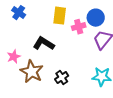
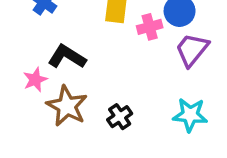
black L-shape: (44, 44) -> (67, 57), moved

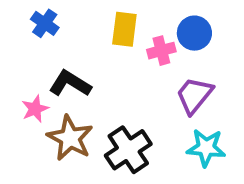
purple trapezoid: (192, 50) -> (194, 95), moved
black cross: (120, 117) -> (128, 150), size x1.6

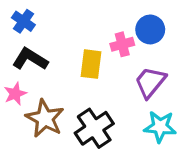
yellow rectangle: (124, 29) -> (91, 64), moved
black L-shape: (70, 84) -> (30, 59), moved

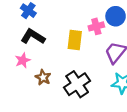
brown star: (45, 118) -> (43, 77), size x0.6

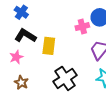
yellow rectangle: (75, 40) -> (49, 46), moved
brown star: (43, 77) -> (21, 82), moved

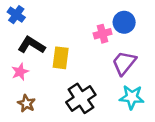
blue cross: (21, 12) -> (16, 15), moved

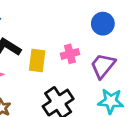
pink cross: (103, 34) -> (70, 54), moved

